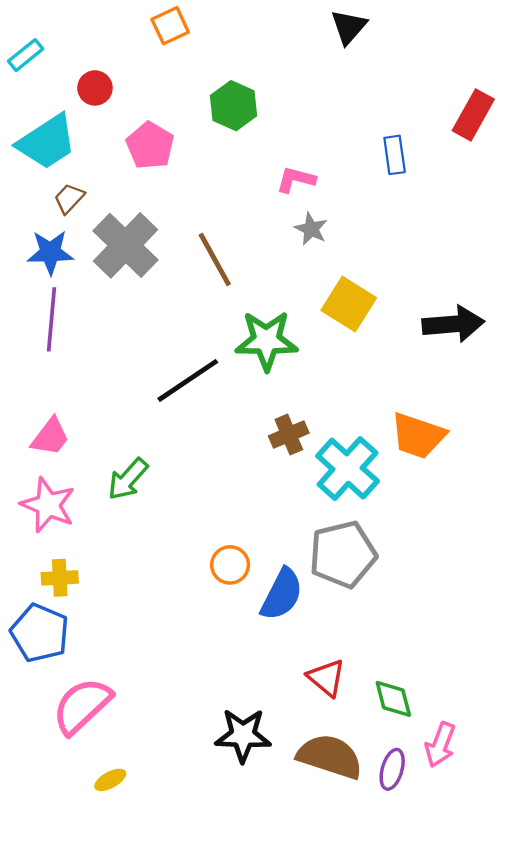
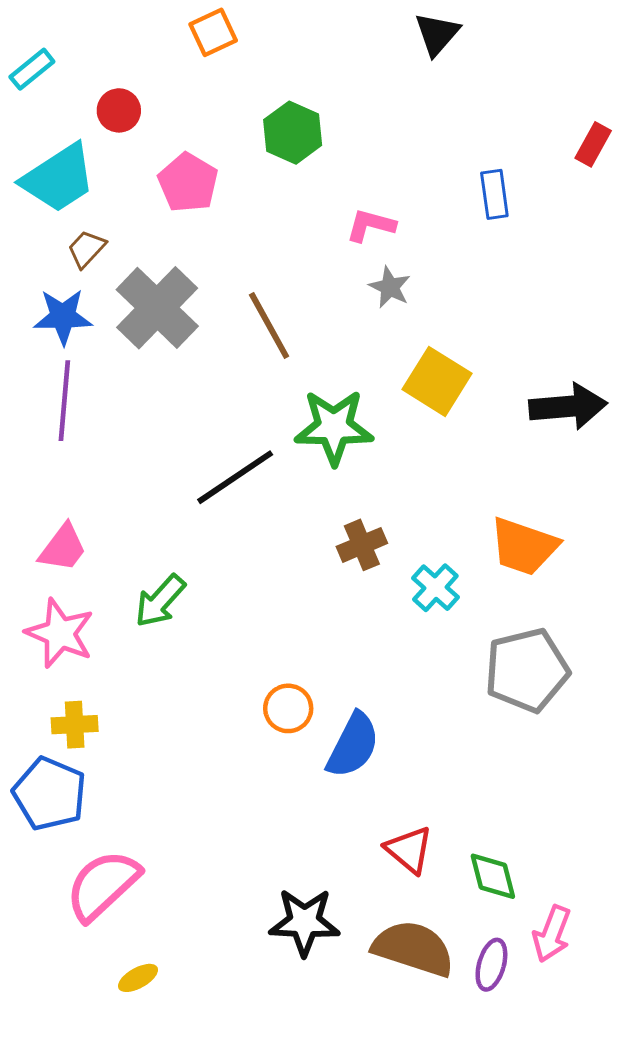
red rectangle: (473, 115) -> (593, 144), size x0.7
cyan cross: (348, 469) -> (435, 588), size x0.6
gray pentagon: (343, 554) -> (527, 670), moved

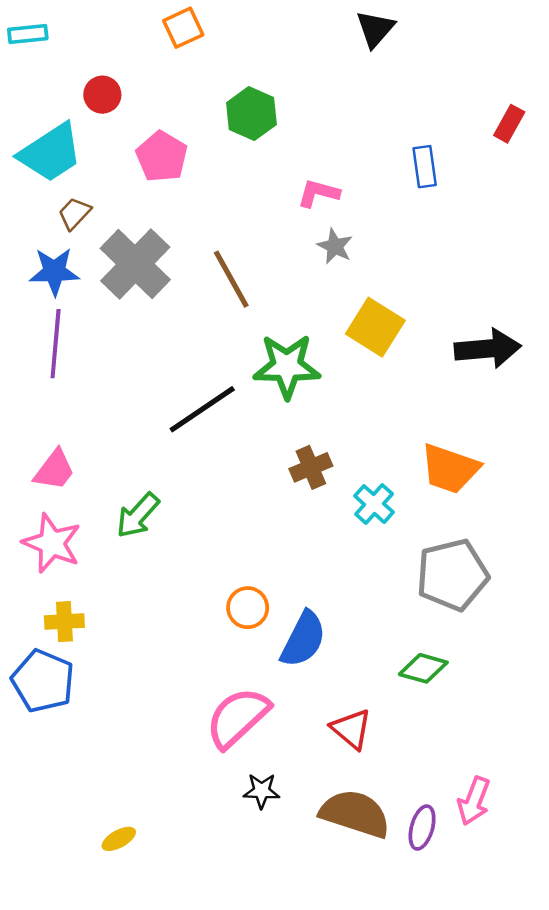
cyan rectangle: (32, 69) -> (28, 34), moved, turned 33
green diamond: (493, 876) -> (423, 668), moved, turned -60
pink semicircle: (103, 885) -> (238, 718), moved
black star: (304, 922) -> (262, 791), size x0.6

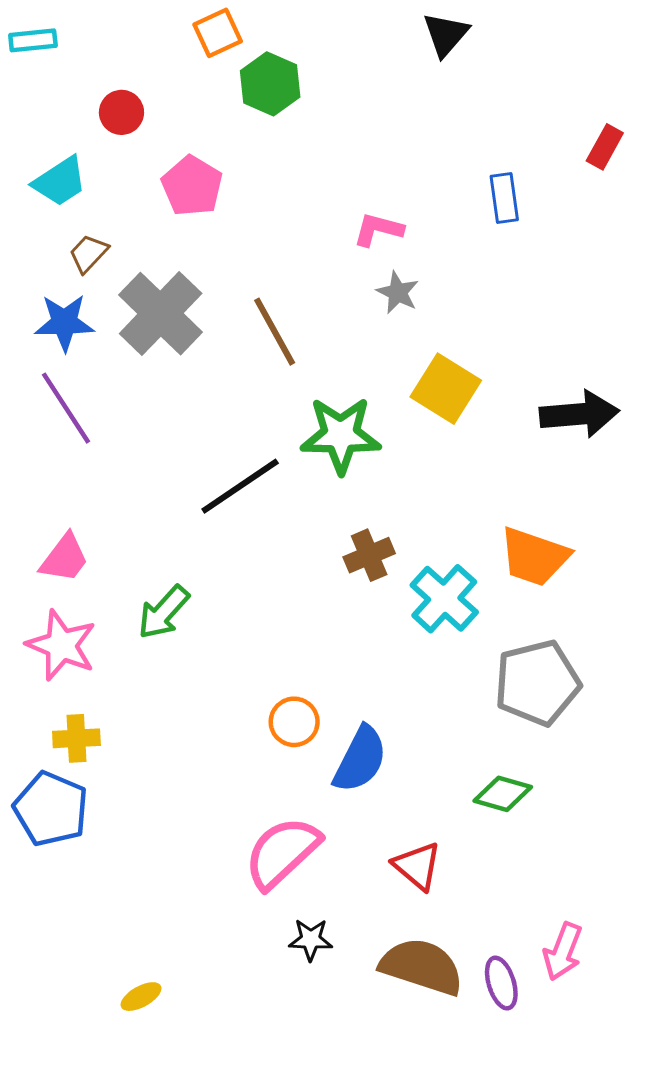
green hexagon: (251, 114) -> (270, 84), moved
cyan trapezoid: (51, 153) -> (60, 181), size x0.7
purple line: (56, 344) -> (66, 408), turned -38
cyan cross: (374, 504) -> (444, 599), size x1.4
purple ellipse: (422, 828) -> (501, 983), turned -33

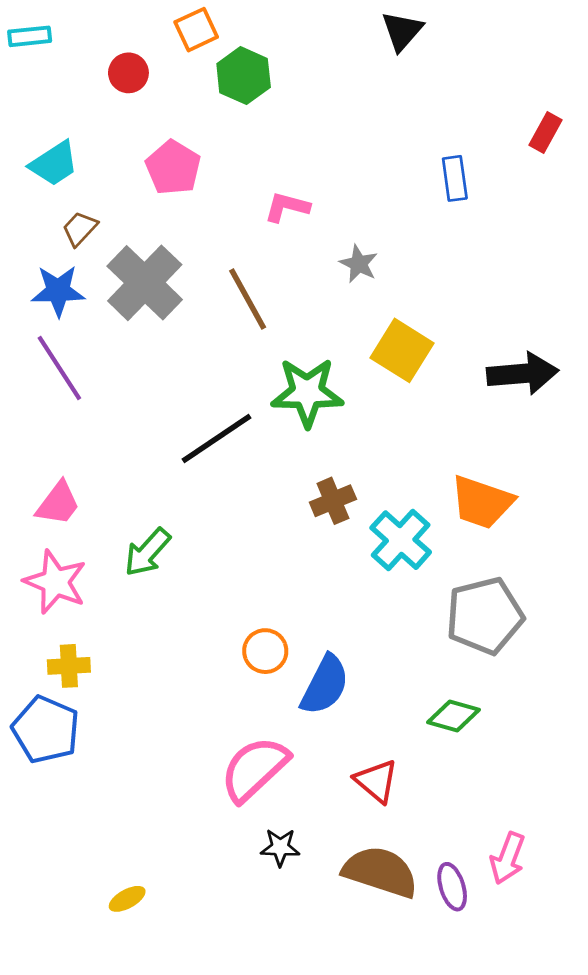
red circle: (121, 112) -> (128, 73), moved
pink L-shape: (378, 229) -> (287, 207), moved

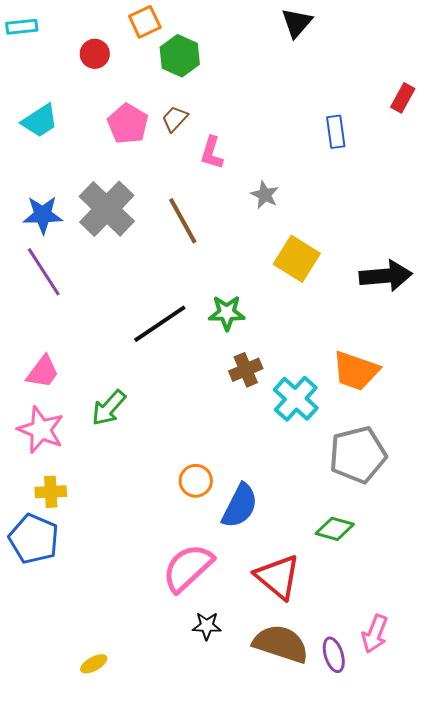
pink L-shape: (287, 207) -> (212, 153), turned -88
brown trapezoid: (80, 229) -> (175, 119), moved
green star: (307, 392) -> (227, 313), moved, size x0.7
red triangle: (376, 781) -> (278, 577), size x1.4

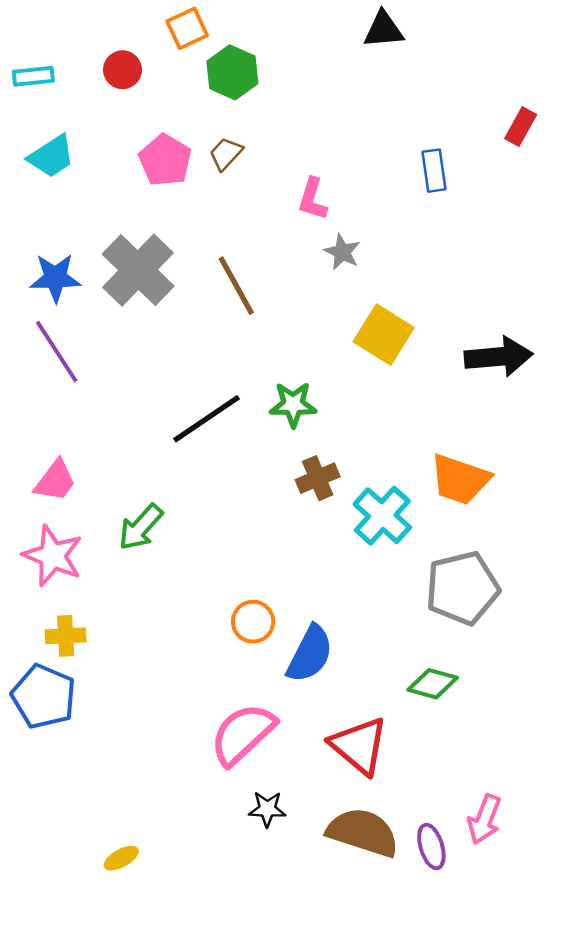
black triangle: (297, 23) -> (384, 30), turned 44
cyan rectangle: (22, 27) -> (33, 76), moved
pink L-shape: (212, 153) -> (313, 199), moved

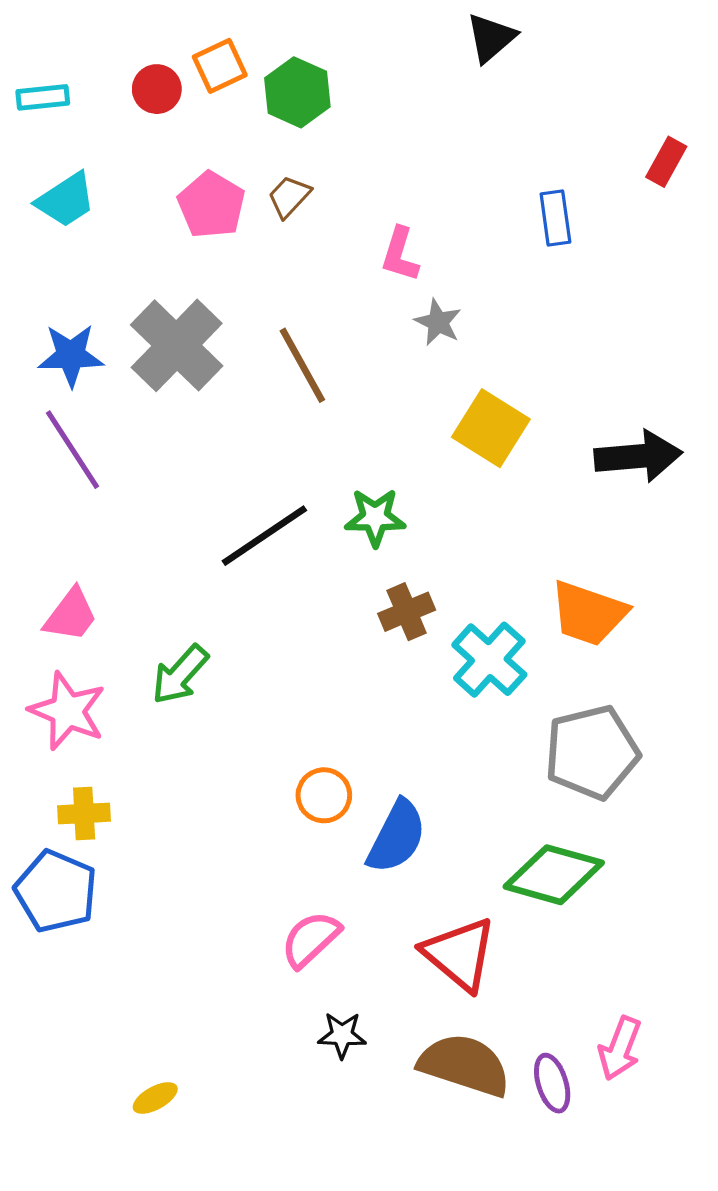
orange square: (187, 28) -> (220, 66), moved
black triangle: (384, 30) -> (491, 38), turned -36
green diamond: (433, 684) -> (554, 875), size x1.5
pink semicircle: (243, 734) -> (311, 939), size x0.7

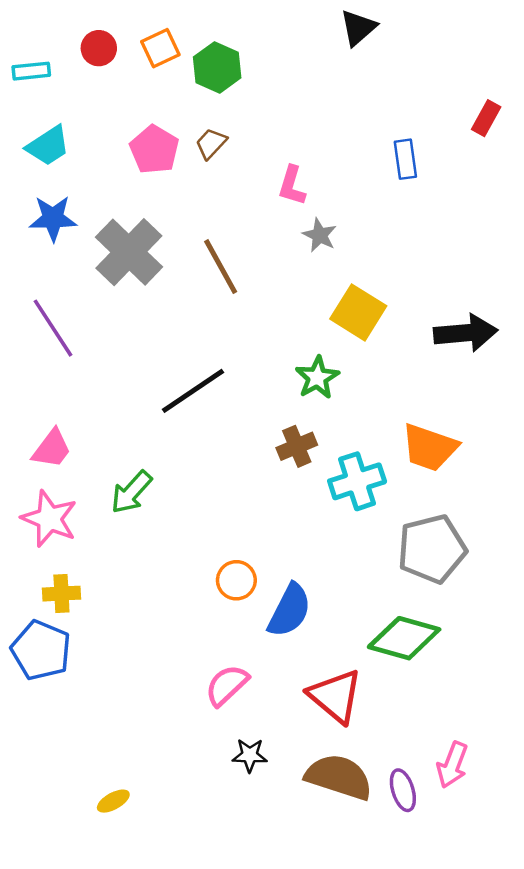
red circle: (157, 89) -> (99, 48), moved
blue star: (71, 355) -> (53, 218), moved
green star: (375, 517) -> (317, 378), moved, turned -30
cyan cross: (489, 660) -> (357, 481), turned 30

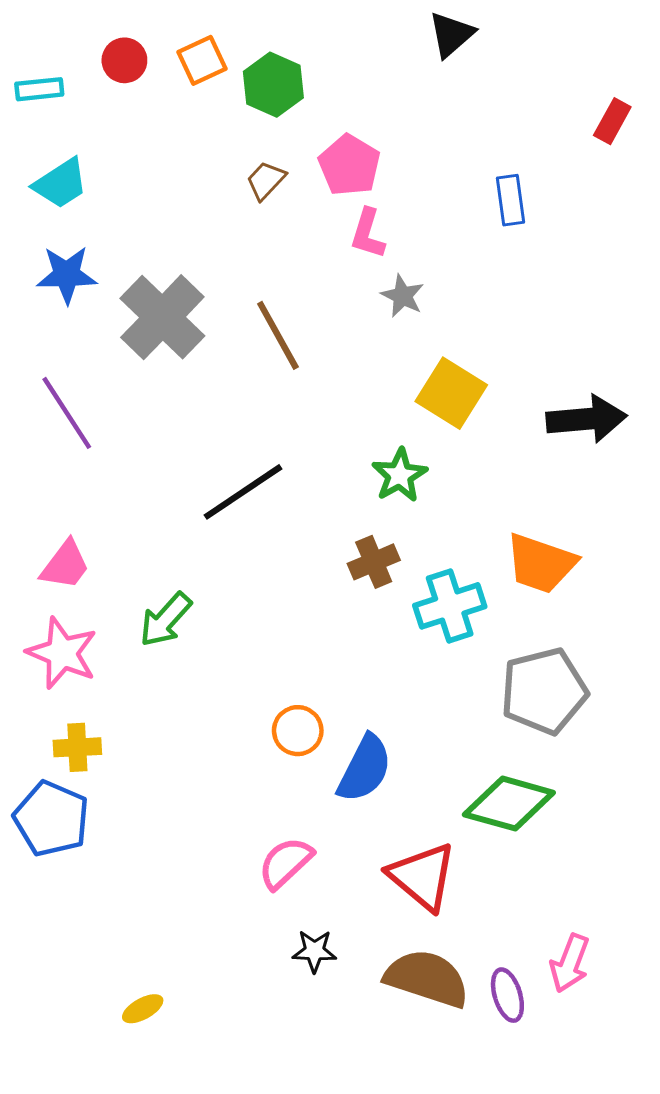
red rectangle: (486, 118) -> (612, 121), moved
pink pentagon: (154, 150) -> (349, 165), moved

